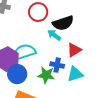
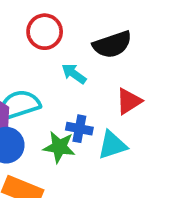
black semicircle: (63, 23) -> (112, 44), moved
red triangle: (74, 50) -> (129, 101), moved

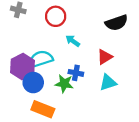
black semicircle: (112, 44) -> (116, 23), moved
cyan triangle: (112, 145) -> (108, 83), moved

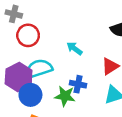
red circle: (56, 16) -> (28, 35), moved

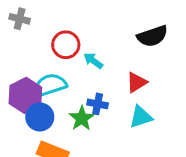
red circle: (28, 35) -> (66, 45), moved
green star: (65, 96) -> (82, 118), turned 30

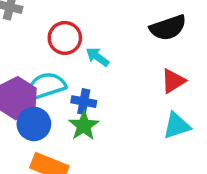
red triangle: (137, 82) -> (173, 81), moved
blue cross: (98, 104) -> (84, 102), moved
cyan triangle: (141, 117) -> (177, 126), moved

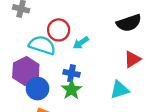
cyan arrow: (97, 57) -> (81, 43), turned -70
cyan semicircle: (46, 86) -> (42, 45), moved, turned 36
cyan triangle: (177, 126) -> (120, 90), moved

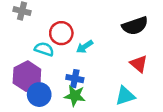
cyan semicircle: (42, 45) -> (44, 49), size x0.7
red triangle: (132, 59) -> (139, 64), turned -48
green star: (71, 90) -> (75, 96), turned -30

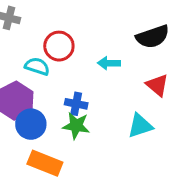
cyan arrow: (85, 47) -> (109, 63), moved, turned 35

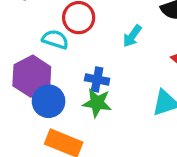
cyan arrow: (109, 63) -> (132, 36), turned -55

